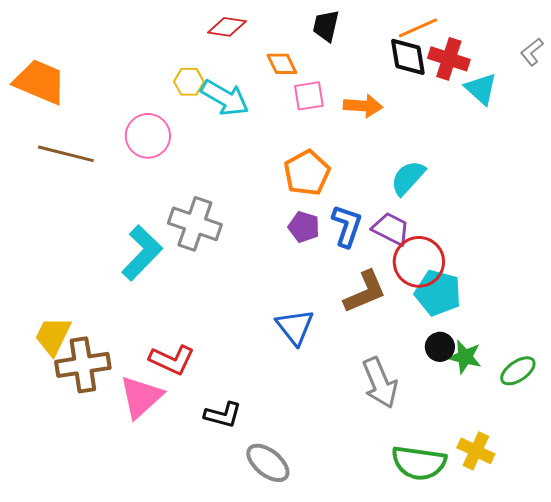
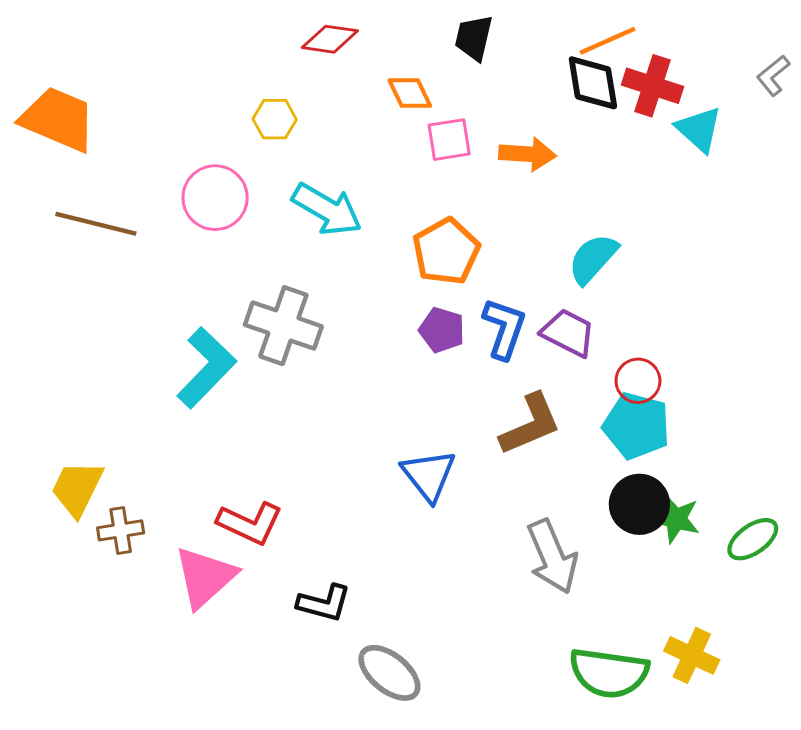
cyan arrow: (225, 98) -> (327, 209), moved
red circle: (419, 262) -> (638, 381), moved, size x0.6
black circle: (440, 347) -> (639, 504), size x1.4
brown cross: (83, 365) -> (121, 530), size x0.6

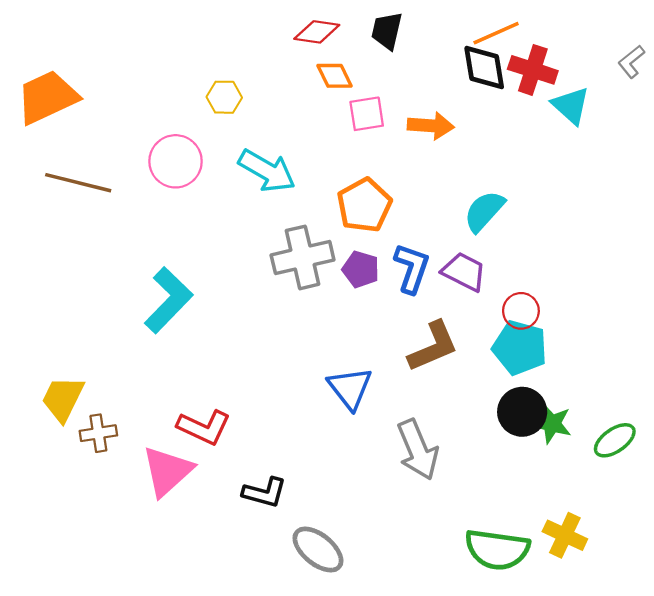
red diamond: (330, 39) -> (317, 32), moved
orange trapezoid: (58, 119) -> (47, 97), turned -48
gray cross: (283, 326) -> (303, 257), moved, turned -32
gray arrow: (552, 557) -> (418, 450), moved

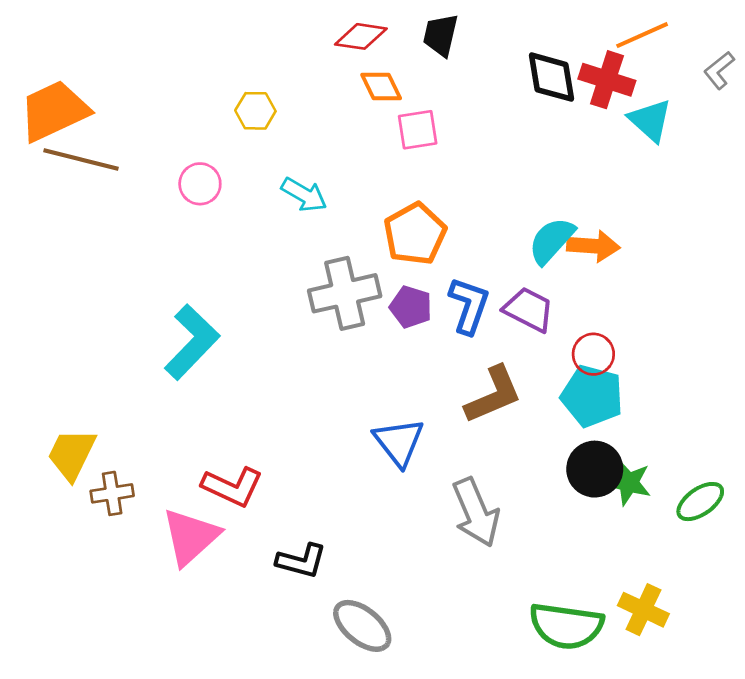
orange line: (496, 33) -> (642, 35), moved
orange arrow: (431, 126) -> (593, 246), moved
pink circle: (176, 161) -> (200, 184), size x0.7
cyan arrow: (267, 171) -> (304, 195), size x0.7
brown line: (78, 183) -> (81, 159), moved

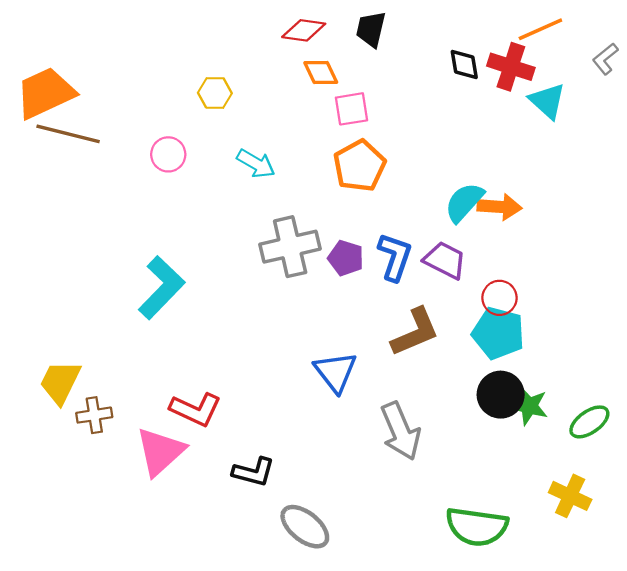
black diamond: (551, 77) -> (464, 64), size x0.7
orange pentagon: (415, 234) -> (359, 166), moved
yellow cross: (643, 610) -> (570, 496), moved

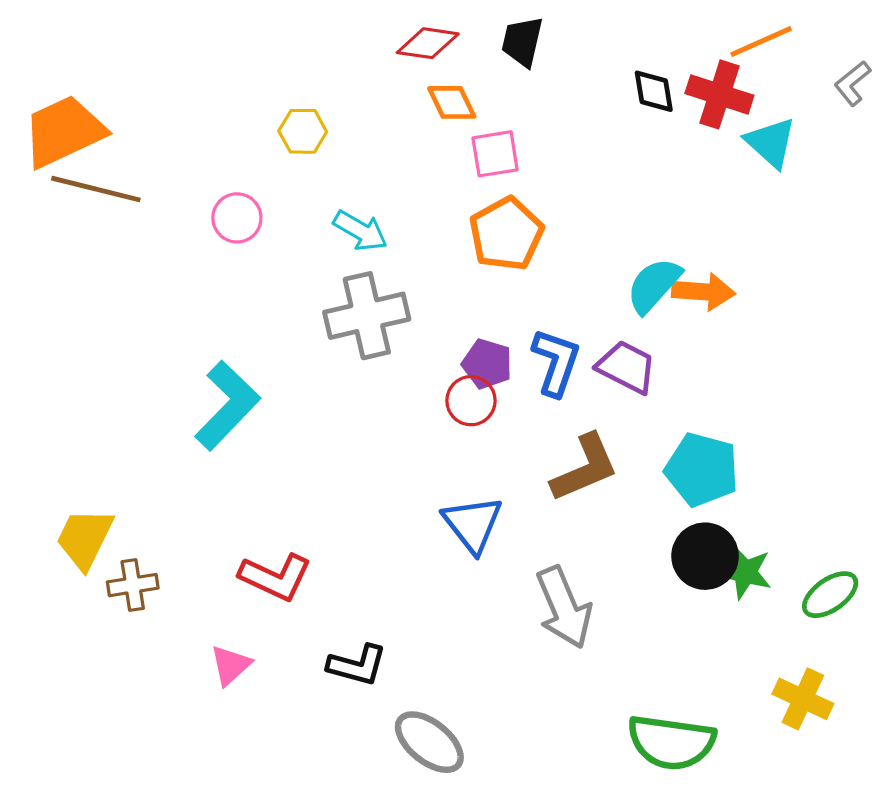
gray cross: (290, 247) -> (367, 316), moved
red circle: (499, 298) -> (471, 401), moved
pink triangle: (160, 452) -> (231, 665), moved, size x0.6

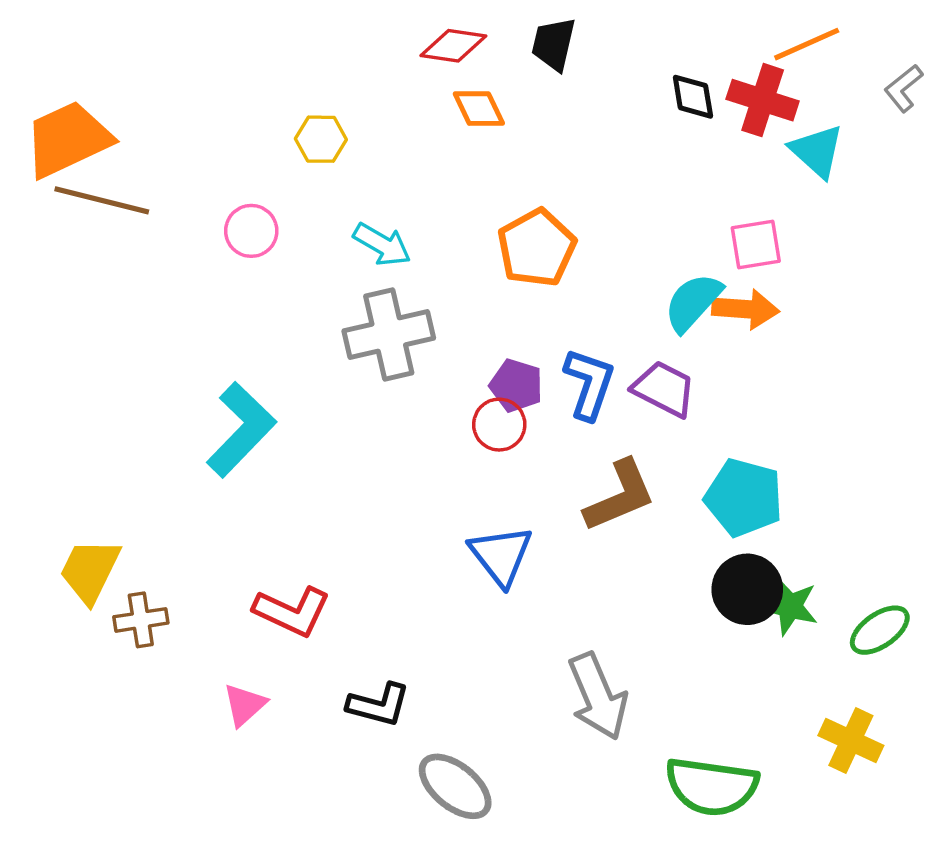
pink square: (495, 154) -> (756, 244), moved
gray arrow: (564, 607) -> (598, 696), moved

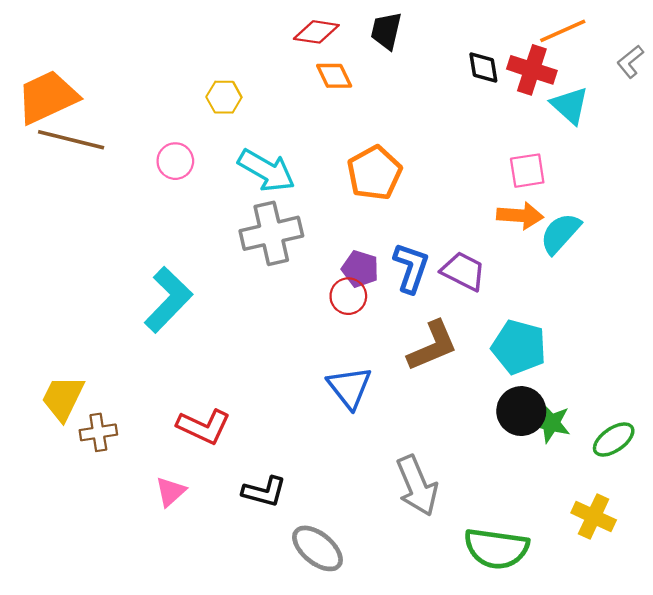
cyan arrow: (382, 244) -> (267, 171), size x1.4
cyan semicircle: (693, 302) -> (560, 233), moved

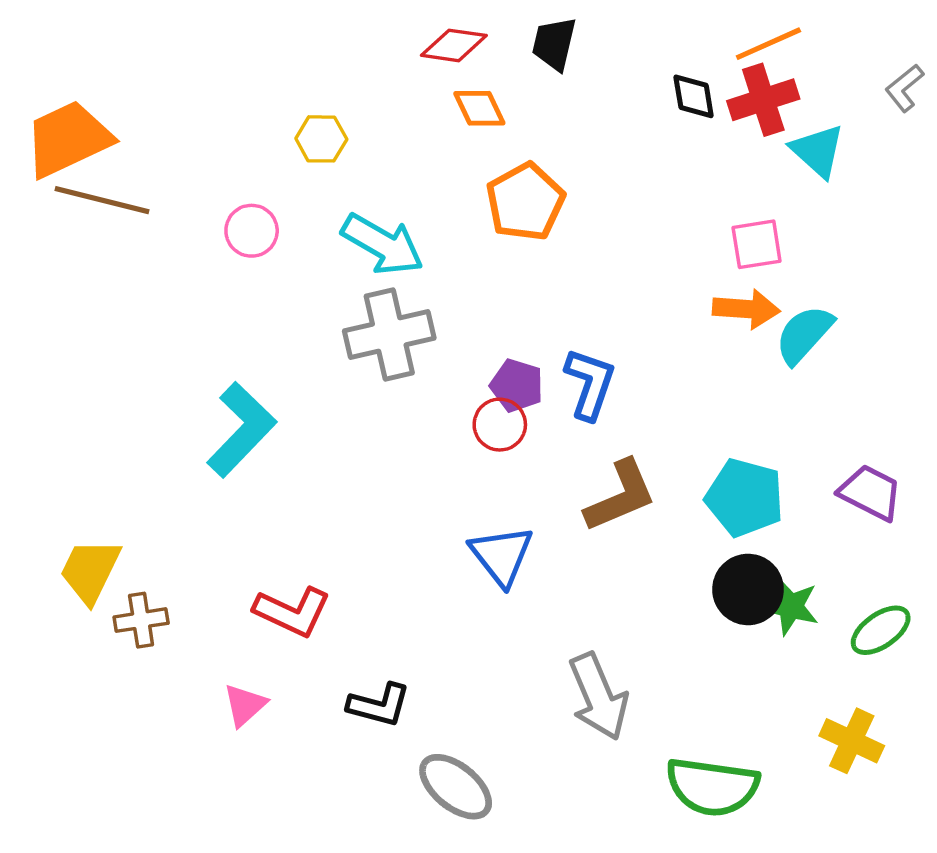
orange line: (563, 31) -> (768, 44), moved
red cross: (532, 70) -> (763, 100), turned -36
orange pentagon: (374, 173) -> (525, 202), moved
purple trapezoid: (463, 271) -> (870, 493), moved

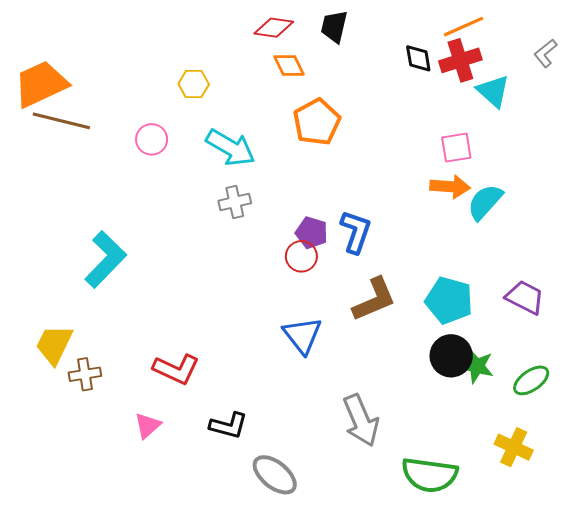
gray cross: (389, 334) -> (235, 202), size x0.6
cyan L-shape: (241, 430) -> (105, 259), moved

